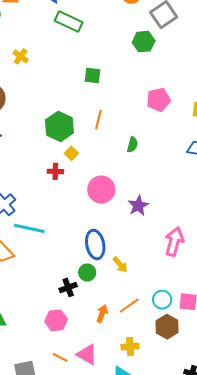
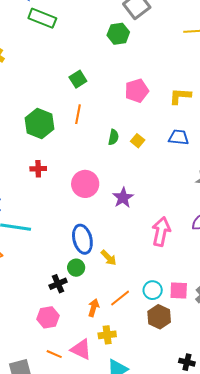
green square: (93, 76) -> (78, 79), moved, turned -36
yellow square: (71, 153) -> (138, 141), moved
yellow cross: (130, 347) -> (107, 335), moved

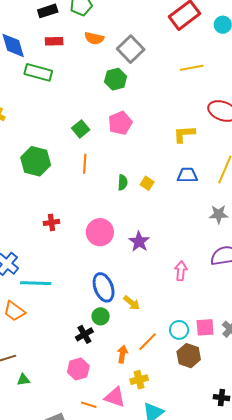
pink pentagon: (137, 91) -> (120, 123), moved
green hexagon: (40, 124) -> (36, 161), moved
pink arrow: (161, 232) -> (181, 271), size x0.7

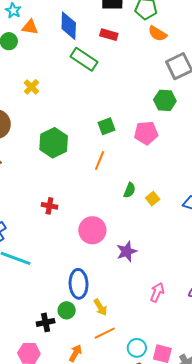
orange semicircle: (94, 38) -> (157, 34), moved
green hexagon: (116, 79) -> (165, 100), moved
orange line: (148, 342) -> (105, 333), moved

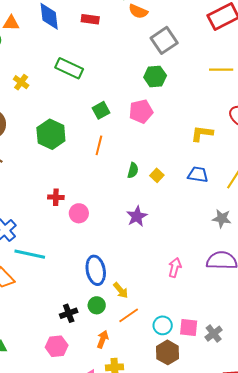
green rectangle: (84, 59) -> (69, 68), moved
pink circle: (92, 230) -> (79, 213), moved, size x0.7
purple star: (127, 251) -> (137, 216), moved
green circle: (67, 310) -> (97, 305), moved

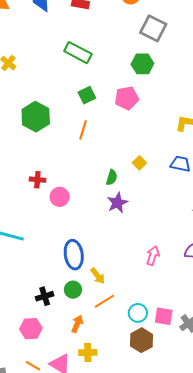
gray square: (164, 40) -> (153, 28), turned -32
green rectangle: (69, 68) -> (78, 53), moved
green semicircle: (133, 170) -> (112, 177), moved

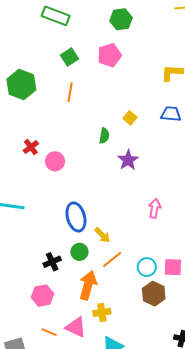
red cross: (37, 180) -> (31, 147), turned -35
purple star: (117, 203) -> (128, 160), moved
orange arrow: (77, 324) -> (88, 285), size x1.6

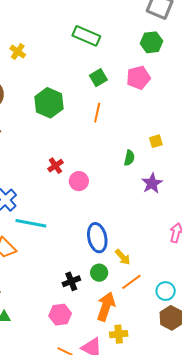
yellow square: (130, 118) -> (156, 141), turned 32

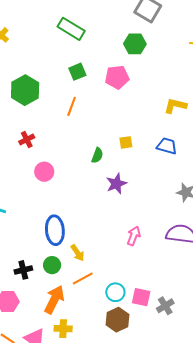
red cross: (55, 166) -> (27, 140), moved

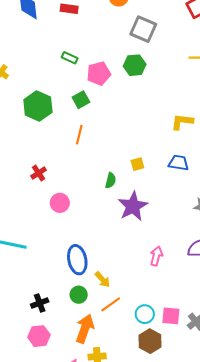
green rectangle: (71, 29) -> (70, 58), size x0.6
pink pentagon: (117, 77) -> (99, 73), moved
green hexagon: (25, 90) -> (38, 106), moved
purple star: (116, 184) -> (133, 206), size x1.4
black cross: (23, 270) -> (40, 303), moved

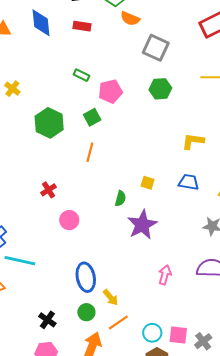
green hexagon: (135, 65) -> (160, 89), moved
yellow square: (137, 164) -> (148, 183), turned 32
black cross: (40, 303) -> (47, 320), turned -36

